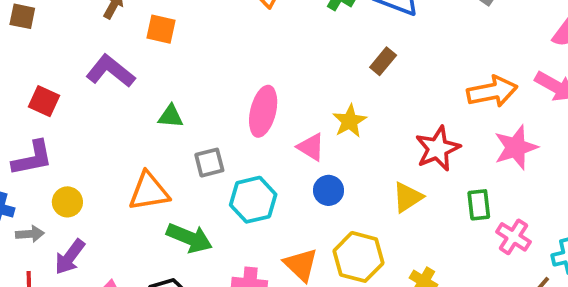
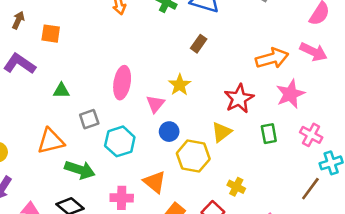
pink triangle: (311, 147) -> (155, 104), turned 42
pink cross: (513, 237) -> (311, 135), moved
yellow hexagon: (359, 257) -> (193, 156), moved

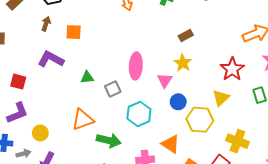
brown rectangle: (199, 44) -> (186, 36), moved, turned 32
gray square: (89, 119) -> (113, 89), moved
yellow cross: (236, 187) -> (237, 141), size x1.5

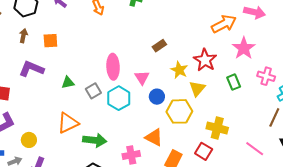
brown rectangle: (186, 36) -> (159, 46), moved
yellow star: (183, 63) -> (179, 70), moved
cyan hexagon: (139, 114) -> (119, 98), moved

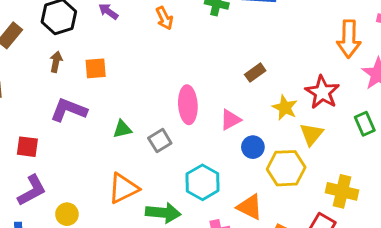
orange arrow: (224, 24) -> (349, 39), turned 120
pink triangle: (142, 78) -> (230, 120), turned 35
cyan hexagon: (119, 98) -> (203, 182), moved

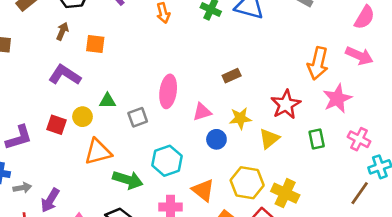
yellow star: (285, 108) -> (240, 118), moved, turned 30
red square: (27, 147) -> (57, 125), moved
yellow hexagon: (286, 168) -> (247, 183), moved
yellow circle: (67, 214) -> (83, 117), moved

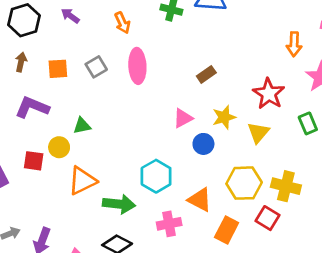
orange arrow: (318, 63) -> (294, 44), size x0.7
pink ellipse: (168, 91) -> (137, 66), moved
gray square: (138, 117) -> (96, 67), moved

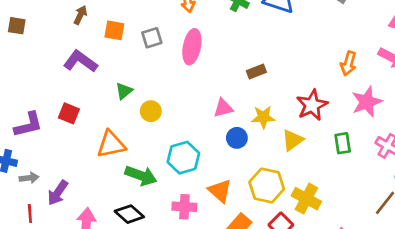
green triangle: (82, 126) -> (124, 91), turned -42
yellow circle: (59, 147) -> (151, 111), moved

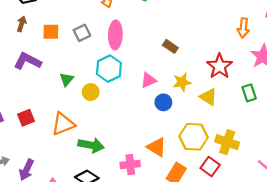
brown rectangle: (256, 72) -> (170, 46), turned 64
red square: (69, 113) -> (26, 118), moved, turned -35
yellow triangle: (293, 140) -> (208, 97), turned -42
cyan hexagon: (183, 158) -> (109, 69), moved

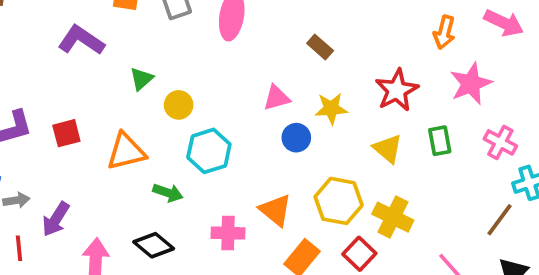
cyan hexagon: (109, 69) -> (209, 151), moved
yellow triangle: (208, 97) -> (388, 149), moved
green arrow: (91, 145) -> (168, 193), size x0.7

